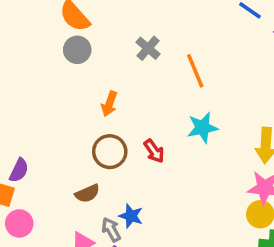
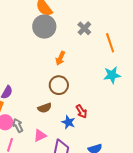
gray circle: (77, 50) -> (44, 27), size x1.5
red arrow: (154, 151) -> (81, 111), moved
gray arrow: (111, 230) -> (18, 125), moved

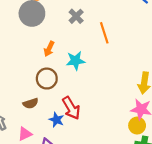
cyan star: (112, 75) -> (75, 61), moved
red arrow: (81, 111) -> (71, 108), size x1.5

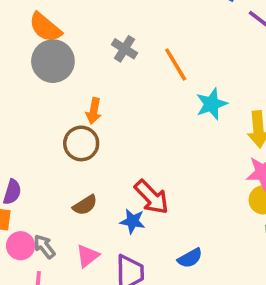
cyan star: (75, 61) -> (211, 104), moved
brown circle: (47, 79) -> (81, 143), moved

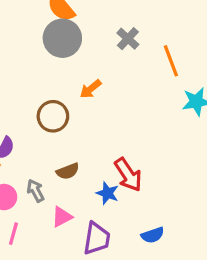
orange arrow: (94, 111) -> (91, 89), turned 30
brown circle: (81, 143) -> (53, 116), moved
gray arrow: (44, 246) -> (36, 191), moved

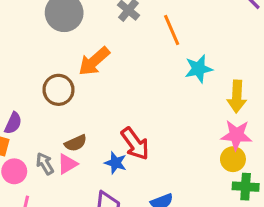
orange arrow: (91, 89) -> (94, 61), size x1.5
pink triangle: (62, 217) -> (67, 164), moved

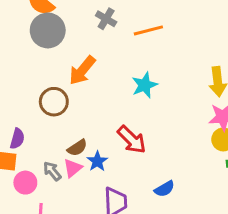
orange line: (172, 30) -> (148, 30), turned -72
cyan star: (199, 69) -> (145, 85), moved
blue star: (116, 163) -> (97, 161), moved, turned 30

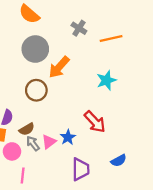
gray circle: (48, 30) -> (35, 49), moved
brown semicircle: (77, 148) -> (27, 129), moved

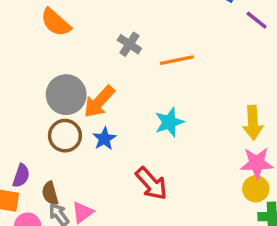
gray circle: (35, 49) -> (66, 95), moved
brown semicircle: (27, 129) -> (50, 193), turned 105
blue star: (68, 137) -> (104, 139), moved

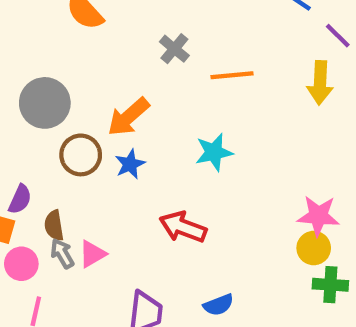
gray circle: (66, 95) -> (45, 103), moved
yellow arrow: (253, 123) -> (320, 83), moved
red arrow: (151, 184) -> (183, 227), turned 147

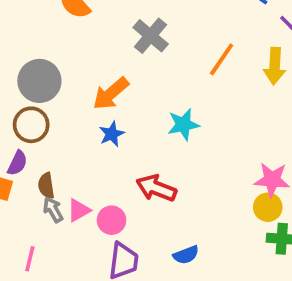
gray cross: (174, 49) -> (151, 36), size x1.4
orange line: (232, 75) -> (222, 59), moved, turned -51
brown circle: (81, 155) -> (31, 125), moved
pink circle: (21, 264) -> (112, 220), moved

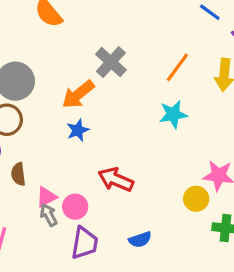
gray cross: (151, 36) -> (111, 62), moved
cyan star: (183, 125) -> (173, 114), moved
yellow circle: (268, 207) -> (196, 199), moved
gray arrow: (53, 210) -> (49, 215), moved

